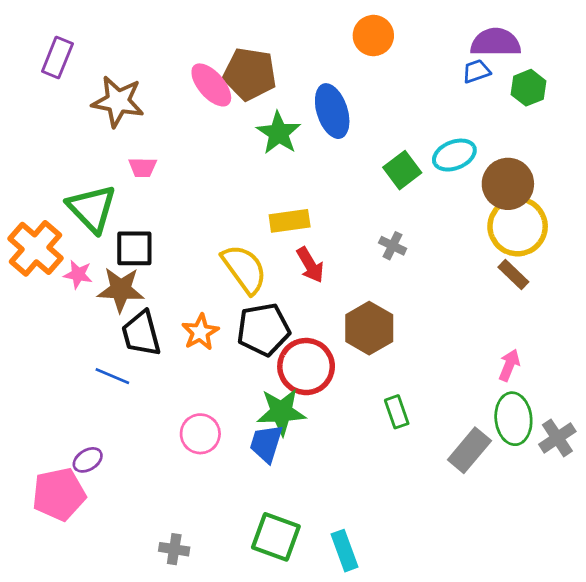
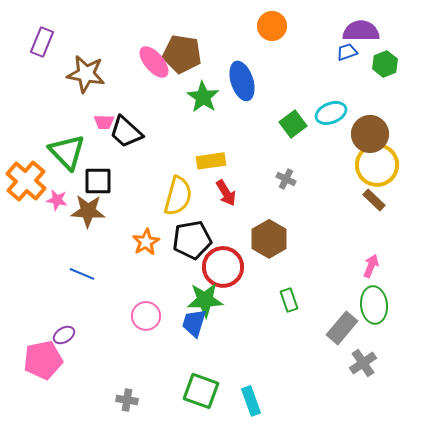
yellow semicircle: (244, 269) -> (178, 196), turned 51
black trapezoid: (141, 334) -> (126, 132), moved, turned -33
gray cross: (557, 438) -> (363, 363), moved

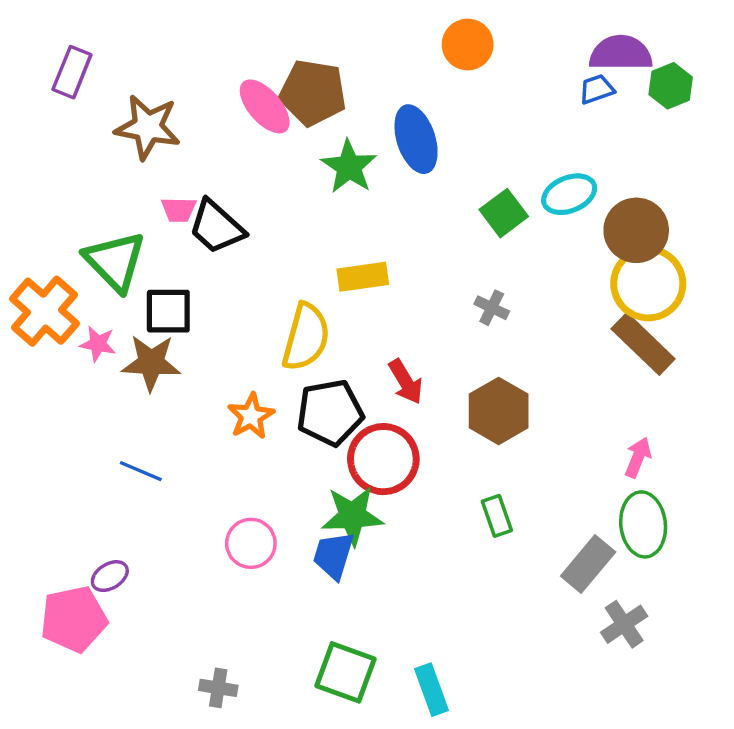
green hexagon: (385, 64) -> (671, 86), moved
red arrow: (226, 193) -> (406, 382), moved
brown rectangle: (374, 200) -> (643, 344), size x1.6
brown hexagon: (269, 239) -> (499, 411), moved

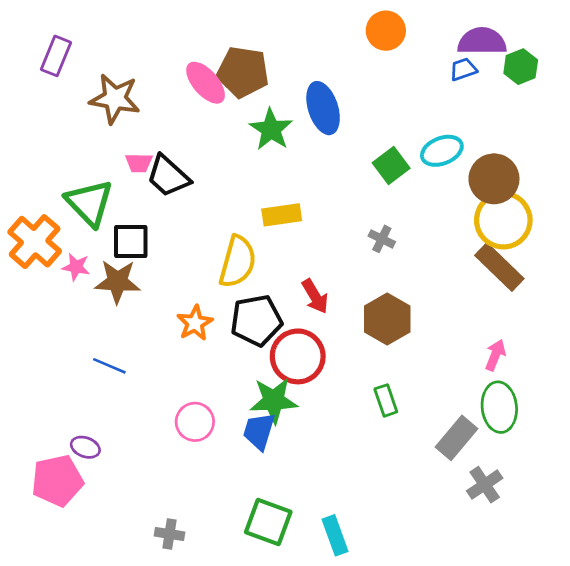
orange circle: (468, 45) -> (386, 31), moved
purple ellipse: (110, 576) -> (85, 447), turned 52

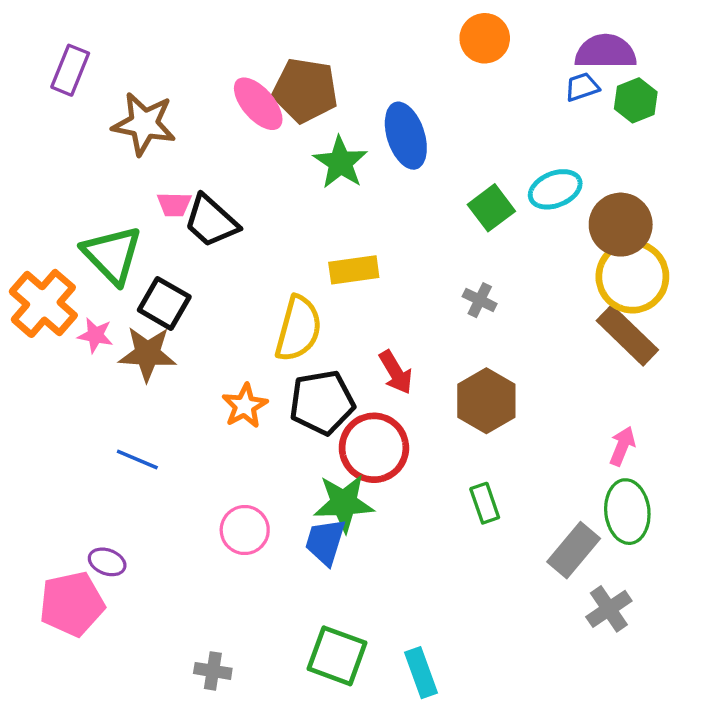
green hexagon: (521, 67) -> (636, 100), moved
black square: (131, 242) -> (164, 303), turned 30

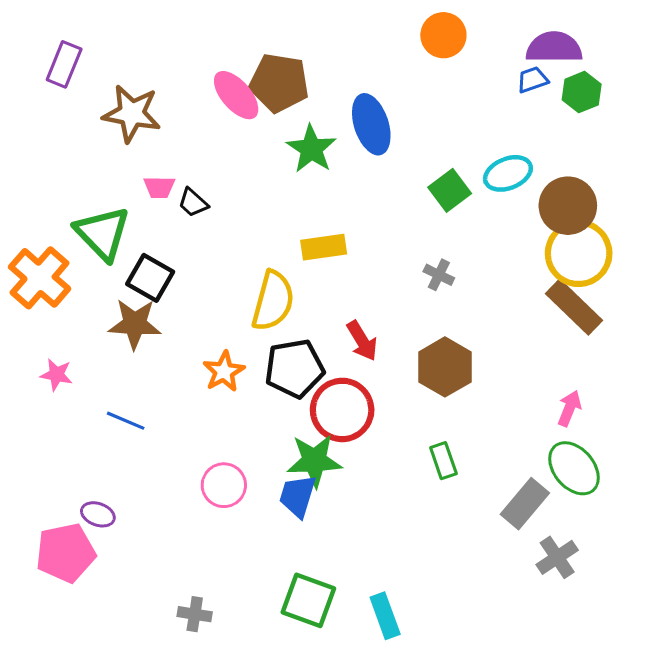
black trapezoid: (211, 221) -> (193, 203), size x0.6
pink star: (95, 335) -> (56, 375), moved
green ellipse: (627, 512) -> (574, 468), turned -34

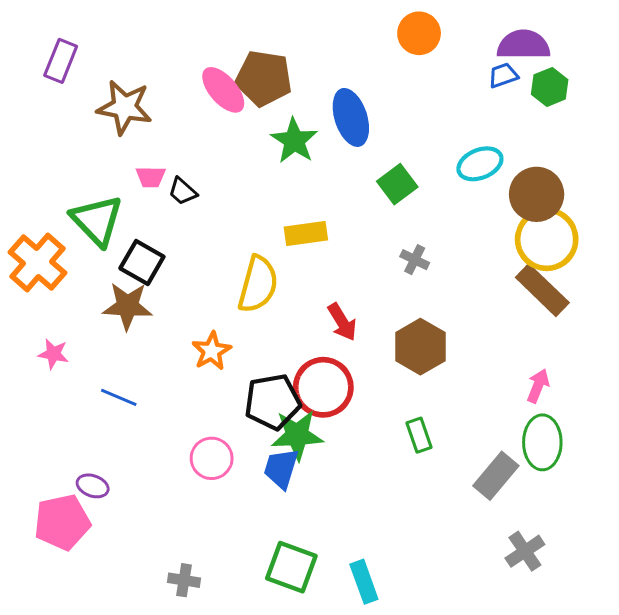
green square: (450, 190) -> (397, 184), moved
black pentagon: (294, 368) -> (273, 402), moved
green ellipse: (574, 468) -> (542, 442), turned 40
gray cross: (557, 557) -> (525, 551), moved

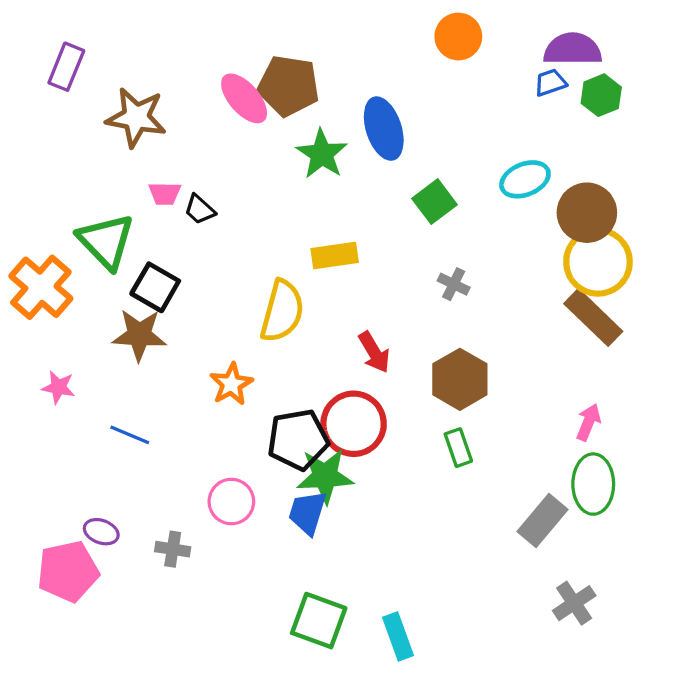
green rectangle: (419, 435) -> (458, 448), moved
gray cross: (184, 580) -> (173, 549), moved

